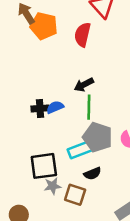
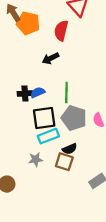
black arrow: (84, 85) -> (50, 58), moved
cyan rectangle: (80, 150) -> (48, 136), moved
black square: (44, 166) -> (44, 118), moved
brown square: (75, 195) -> (64, 162), moved

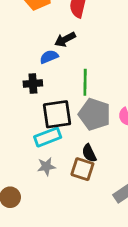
blue semicircle: (38, 92) -> (49, 57), moved
cyan rectangle: (48, 136) -> (48, 137), moved
black semicircle: (70, 149) -> (89, 153), turned 88

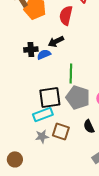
black cross: (33, 84) -> (31, 49), moved
black semicircle: (89, 153) -> (89, 126), moved
brown square: (82, 169) -> (61, 131), moved

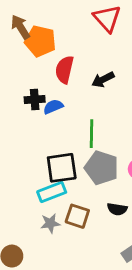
red semicircle: (66, 15) -> (65, 70), moved
black arrow: (56, 41) -> (103, 80), moved
black semicircle: (89, 126) -> (117, 209), turned -56

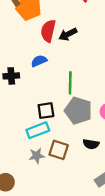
black arrow: (103, 80) -> (68, 34), moved
black cross: (35, 99) -> (11, 76), moved
black square: (62, 168) -> (46, 111), size x0.7

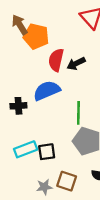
blue semicircle: (39, 61) -> (47, 91), size x1.6
black square: (46, 111) -> (47, 152), moved
cyan rectangle: (38, 130) -> (26, 149), moved

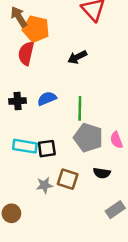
red semicircle: (56, 60) -> (26, 53), moved
blue semicircle: (47, 91) -> (47, 99), moved, size x0.7
cyan rectangle: (26, 149) -> (25, 146), turned 30

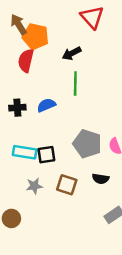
black arrow: (77, 57) -> (72, 53), moved
green line: (80, 108) -> (75, 83), moved
gray star: (44, 185) -> (34, 186), moved

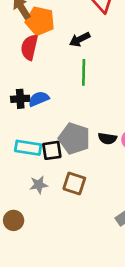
blue semicircle: (46, 105) -> (39, 99), moved
gray pentagon: (87, 144) -> (74, 138), moved
black semicircle: (101, 179) -> (107, 138), moved

